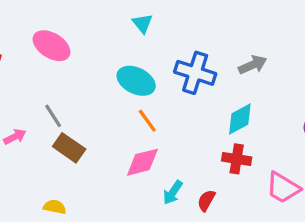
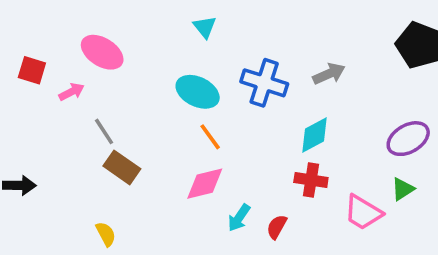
pink arrow: (15, 137) -> (72, 92), moved
yellow semicircle: (55, 207) -> (106, 234), turned 50

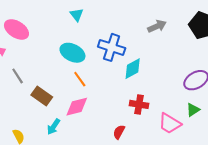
gray arrow: (329, 74) -> (157, 26), moved
cyan diamond: (315, 135) -> (133, 69), moved
brown rectangle: (122, 167) -> (42, 96), moved
cyan arrow: (239, 218) -> (53, 127), moved

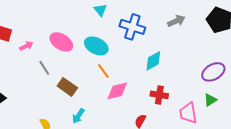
pink ellipse: (16, 29) -> (61, 42), moved
blue cross: (112, 47) -> (132, 27), moved
pink diamond: (77, 107) -> (117, 91), moved
pink trapezoid: (170, 123) -> (188, 113), turned 50

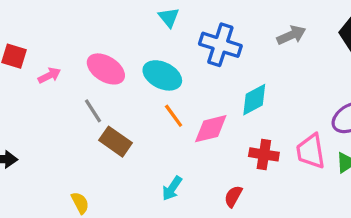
gray line: (44, 68) -> (93, 111), moved
pink diamond: (117, 91) -> (211, 129), moved
pink trapezoid: (188, 113) -> (311, 151), moved
cyan arrow: (78, 116) -> (172, 188), moved

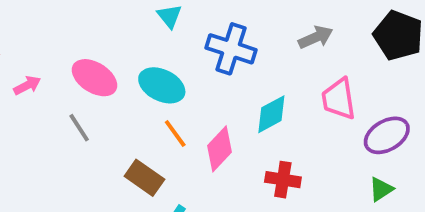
pink diamond: (211, 129) -> (219, 149), turned -33
brown rectangle: (116, 142) -> (144, 178), moved
pink trapezoid: (311, 151) -> (339, 99), moved

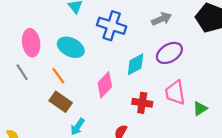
pink ellipse: (94, 78) -> (31, 43), turned 50
pink trapezoid: (339, 99) -> (175, 93), moved
orange line: (175, 133) -> (58, 76), moved
purple ellipse: (387, 135) -> (169, 53), moved

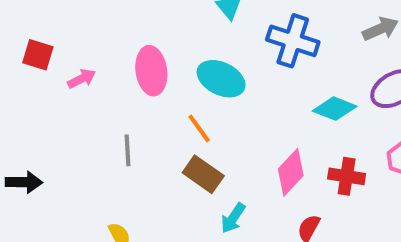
cyan diamond: (135, 64) -> (335, 109), turned 50
gray line: (22, 72) -> (127, 150), moved, turned 30
pink diamond: (105, 85) -> (291, 172), moved

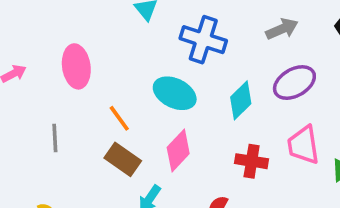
cyan ellipse: (221, 79) -> (175, 93), moved
cyan diamond: (335, 109) -> (241, 100), turned -66
pink diamond: (291, 172) -> (178, 150), moved

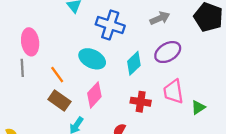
gray line: (55, 138) -> (22, 68), moved

